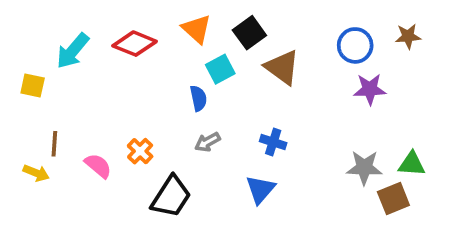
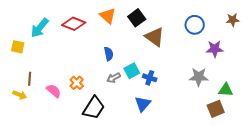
brown star: (408, 36) -> (233, 20), moved
cyan square: (220, 69) -> (132, 71), moved
purple star: (370, 89) -> (215, 49), moved
gray star: (364, 168) -> (199, 77), moved

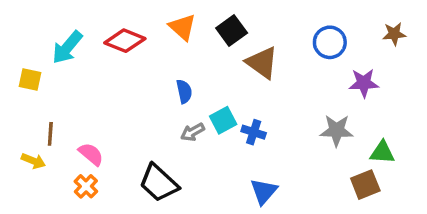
orange cross: (77, 83) -> (86, 186), moved
blue triangle: (143, 104) -> (264, 191), moved
black trapezoid: (94, 108) -> (159, 183), turned 100

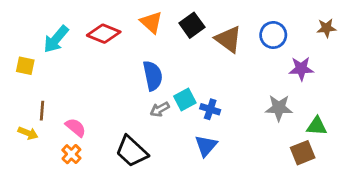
brown triangle: (262, 63) -> (228, 39), moved
blue semicircle: (184, 91) -> (153, 76), size x1.5
blue triangle: (264, 191) -> (206, 146), moved

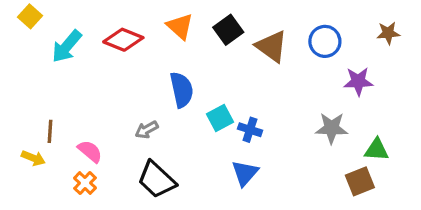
yellow square: (25, 66) -> (30, 16), moved, turned 30
gray arrow: (160, 109) -> (147, 130), moved

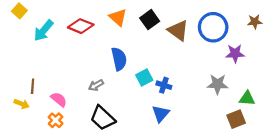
blue circle: (325, 41) -> (213, 27), size x1.4

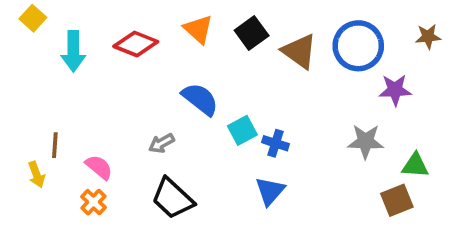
cyan arrow: (44, 30) -> (73, 51), turned -40
blue semicircle: (119, 59) -> (200, 99), turned -40
yellow arrow: (22, 104) -> (36, 175), turned 48

